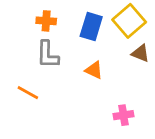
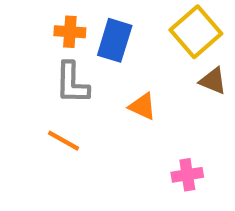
blue rectangle: (91, 27) -> (115, 40), moved
orange line: (28, 93) -> (64, 141), moved

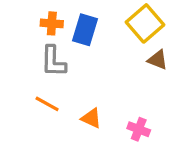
orange triangle: (142, 106) -> (91, 118), moved
pink cross: (187, 175) -> (139, 129), turned 30

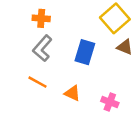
blue rectangle: (85, 30) -> (85, 52), moved
gray L-shape: (53, 61) -> (42, 48), turned 40

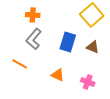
brown triangle: (125, 47) -> (93, 47), moved
orange line: (37, 82) -> (20, 64), moved

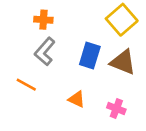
brown triangle: (93, 47) -> (123, 62), size x1.5

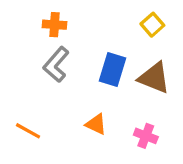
yellow square: (122, 20) -> (152, 25), size x0.6
orange line: (26, 85) -> (28, 131), moved

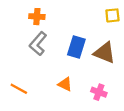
yellow square: (152, 25) -> (112, 15), moved, turned 35

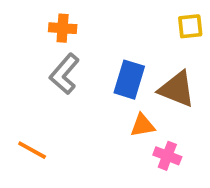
orange triangle: (65, 84) -> (143, 125), moved, turned -35

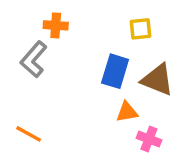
yellow square: (190, 26) -> (140, 29), moved
gray L-shape: (64, 74) -> (34, 59), moved

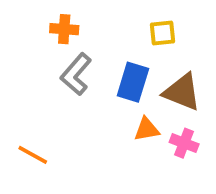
gray L-shape: (34, 59) -> (76, 74), moved
pink cross: (149, 139) -> (184, 143), moved

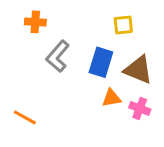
orange cross: (64, 29) -> (35, 22), moved

